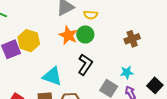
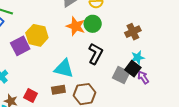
brown cross: (132, 39) -> (133, 32), moved
black square: (155, 85) -> (133, 69), moved

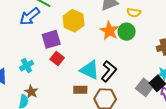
yellow hexagon: (37, 35) -> (74, 21), moved
black L-shape: (95, 54) -> (109, 71), moved
red square: (31, 96) -> (57, 59), moved

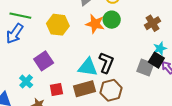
purple square: (51, 39) -> (44, 61), moved
red square: (57, 59) -> (56, 89), moved, turned -32
brown rectangle: (80, 90) -> (85, 89), size x1.5

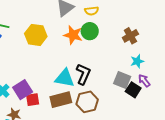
black square: (156, 60) -> (133, 90), moved
purple square: (44, 61) -> (23, 90), moved

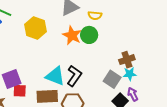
brown cross: (130, 36) -> (127, 60), moved
gray square: (122, 80) -> (112, 79), moved

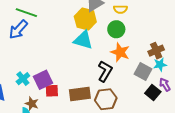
yellow hexagon: (36, 28) -> (85, 19), moved
orange star: (72, 35) -> (120, 52), moved
cyan triangle: (55, 76) -> (83, 40), moved

